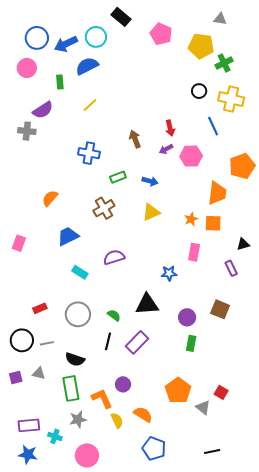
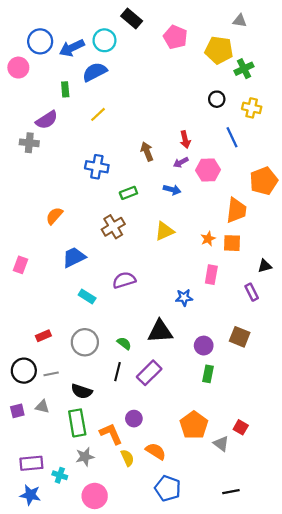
pink circle: (27, 68) -> (18, 68), moved
yellow cross: (231, 99) -> (252, 108), size x0.7
blue arrow: (150, 181) -> (172, 190), moved

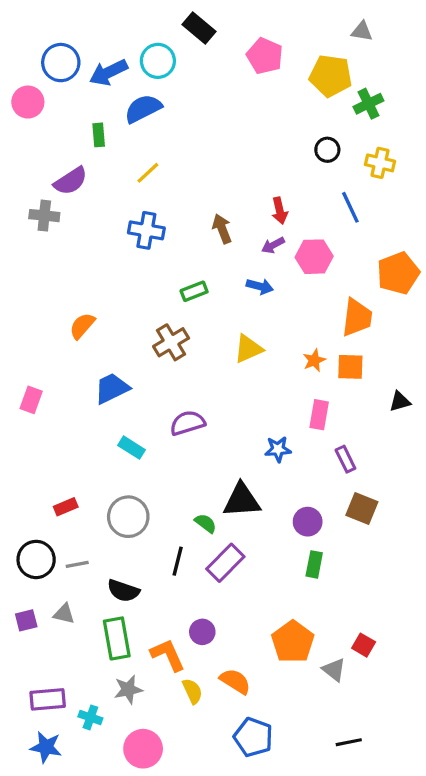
blue cross: (97, 167) -> (146, 230), moved
purple rectangle: (252, 292) -> (345, 459), moved
green semicircle: (124, 343) -> (206, 523), moved

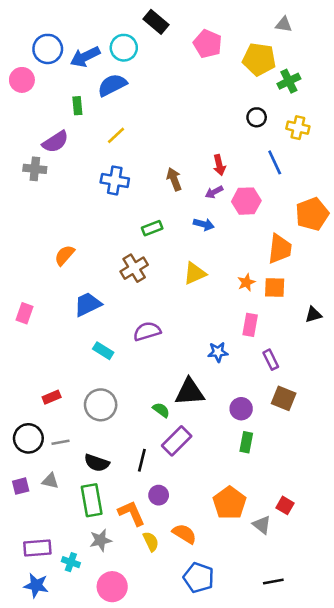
black line: (178, 561) -> (142, 460), moved

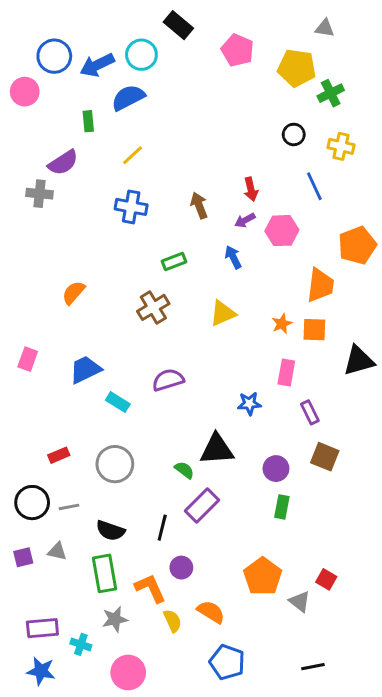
blue arrow: (204, 224) -> (233, 257), turned -132
blue trapezoid: (88, 304) -> (85, 370), moved
black triangle: (313, 315) -> (359, 361), size x1.6

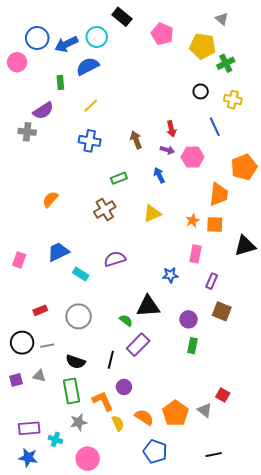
gray triangle: (325, 28) -> (222, 19), turned 32
purple arrow: (245, 220) -> (167, 150), turned -136
pink rectangle: (28, 359) -> (19, 260), moved
purple rectangle: (310, 412) -> (212, 281), turned 49
orange pentagon: (263, 576) -> (175, 413), moved

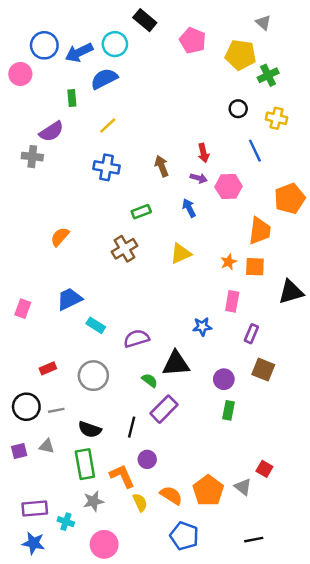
purple semicircle: (115, 259) -> (136, 339), moved

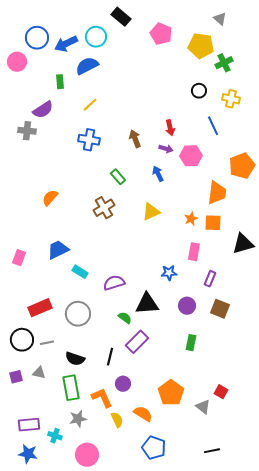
green rectangle: (141, 212) -> (118, 177), turned 70
red rectangle: (48, 368) -> (40, 308), size x1.6
purple circle: (224, 379) -> (187, 306), moved
orange pentagon: (208, 490) -> (171, 393), moved

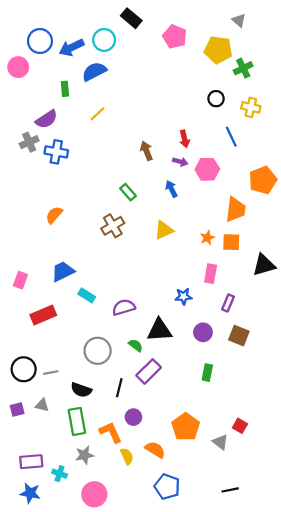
gray cross: (27, 131) -> (29, 142), turned -30
blue cross: (89, 140) -> (56, 152), moved
red rectangle: (40, 308) -> (43, 315), moved
gray circle: (78, 314) -> (98, 351), moved

